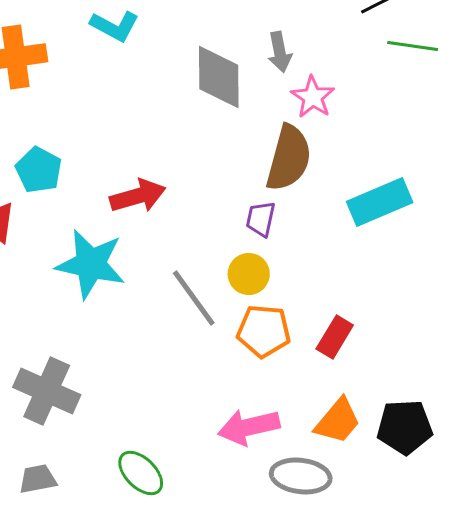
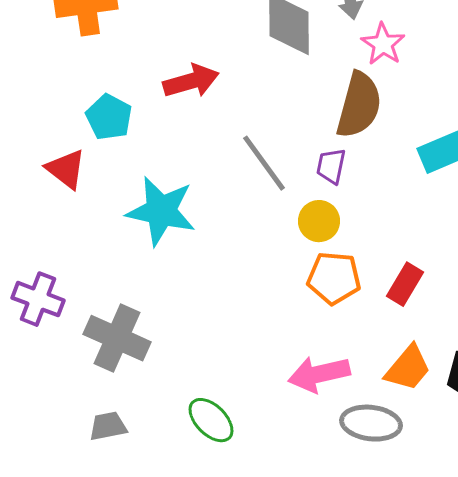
red arrow: (138, 196) -> (191, 81), moved
gray line: (194, 298) -> (264, 163), moved

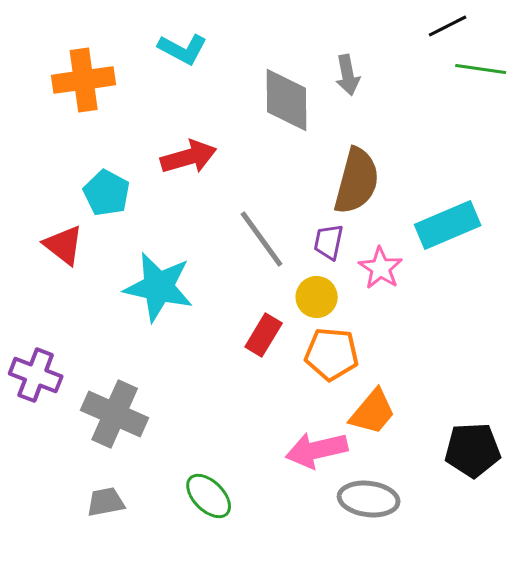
pink star: (383, 44) -> (381, 268), moved
red rectangle: (405, 284) -> (264, 335), moved
orange trapezoid: (408, 368) -> (373, 412), moved

